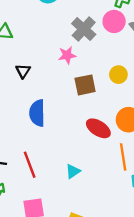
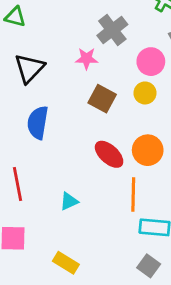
pink circle: (114, 21) -> (151, 62), moved
black triangle: (23, 71) -> (29, 68), size x1.6
brown square: (85, 85) -> (102, 99), turned 30

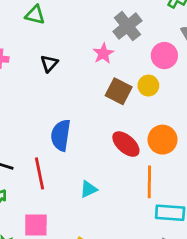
pink star: (87, 58) -> (103, 53), turned -30
black triangle: (29, 68) -> (49, 64), size x0.6
yellow circle: (145, 93) -> (148, 86), moved
blue semicircle: (38, 123) -> (61, 135), moved

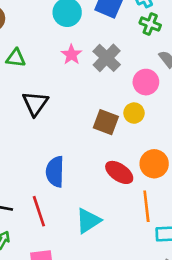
pink star: (103, 53) -> (71, 55), moved
black triangle: (49, 64) -> (35, 103), size x1.5
cyan triangle: (88, 189) -> (88, 221), size x1.5

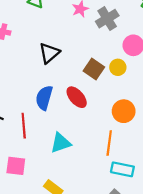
black triangle: (35, 103) -> (49, 53), moved
red ellipse: (119, 172) -> (77, 97), moved

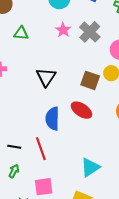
cyan triangle: (61, 143) -> (90, 167), moved

